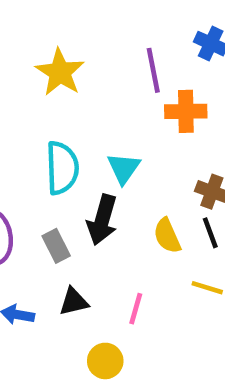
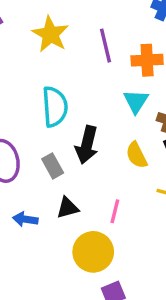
purple line: (153, 70) -> (106, 46), moved
cyan triangle: (124, 168) -> (136, 101), moved
yellow circle: (105, 361) -> (93, 252), size x1.5

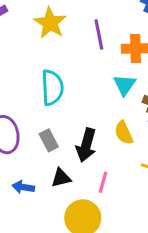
black arrow: (87, 145) -> (86, 145), moved

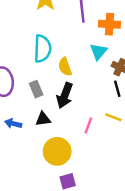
yellow semicircle: (124, 133) -> (65, 67), moved
pink line: (103, 182) -> (88, 125), moved

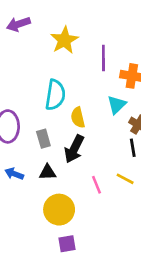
pink line: (88, 125) -> (97, 185), turned -49

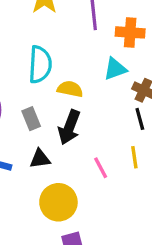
cyan triangle: (117, 105) -> (115, 69), turned 30
yellow semicircle: (78, 117) -> (70, 89), turned 120
yellow line: (125, 179) -> (134, 157), turned 60

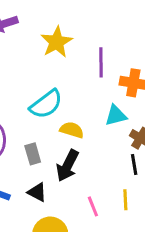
cyan semicircle: (40, 64) -> (46, 104), turned 44
black triangle: (40, 159) -> (37, 192), turned 30

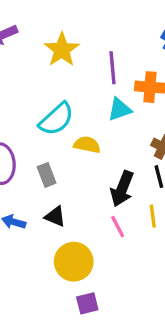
cyan triangle: (116, 116) -> (120, 109), moved
black arrow: (68, 166) -> (122, 189), moved

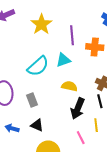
cyan triangle: (120, 109) -> (63, 60), moved
yellow semicircle: (87, 145) -> (69, 86), moved
pink line: (118, 227) -> (81, 138), moved

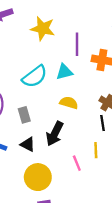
yellow star: (41, 24) -> (43, 28), turned -30
black arrow: (78, 109) -> (55, 134), moved

